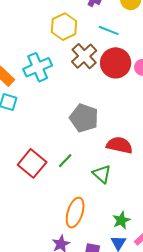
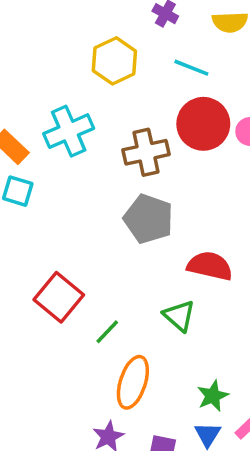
brown cross: (84, 56) -> (146, 152), moved, turned 30
green line: (65, 161) -> (107, 332), moved

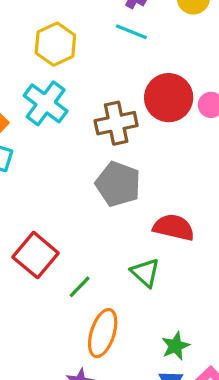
yellow hexagon: (114, 61) -> (55, 44), moved
cyan line: (191, 68) -> (131, 32), moved
cyan cross: (69, 131) -> (46, 103), turned -30

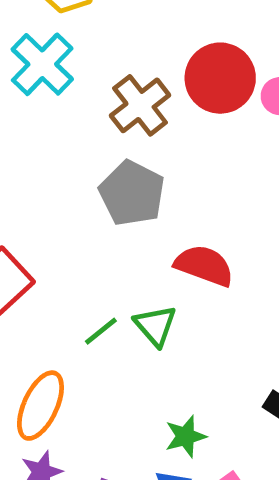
brown cross: (116, 123) -> (140, 105), turned -33
green line: (80, 287) -> (101, 331), moved
orange ellipse: (103, 333) -> (40, 406), moved

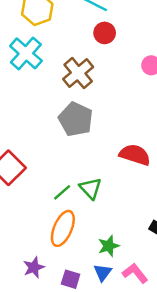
red circle: (220, 78) -> (105, 33), moved, size x0.6
red semicircle: (204, 266) -> (135, 155), moved
orange ellipse: (40, 406) -> (63, 228), moved

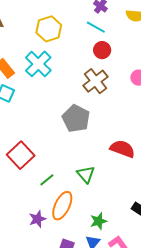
brown cross: (78, 73) -> (96, 81), moved
green line: (62, 192) -> (47, 180), moved
purple star: (34, 267) -> (37, 219), moved

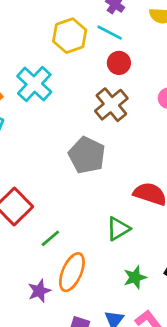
yellow hexagon: (49, 29) -> (70, 36), moved
green triangle: (86, 174) -> (118, 229), moved, turned 42
green star: (98, 221) -> (135, 277), moved

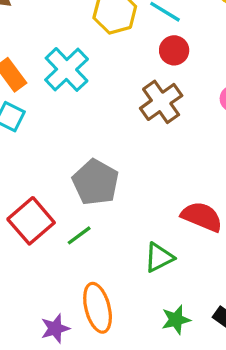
gray pentagon: (87, 155) -> (96, 182), moved
green line: (50, 238) -> (79, 235), moved
orange ellipse: (72, 272) -> (98, 308), turned -42

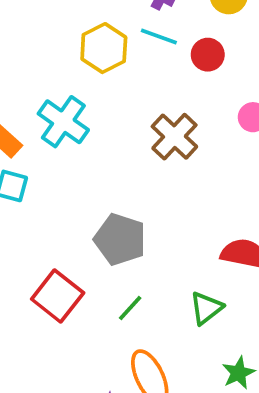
red circle: (174, 50) -> (208, 55), moved
green line: (79, 235) -> (130, 308), moved

